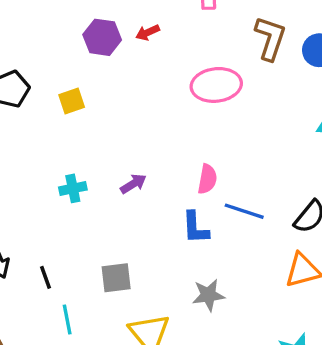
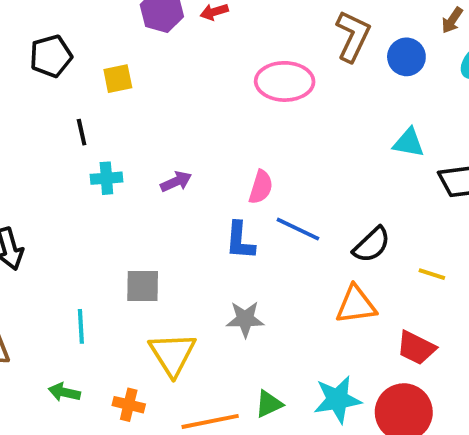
black line: (45, 277) -> (82, 132), moved

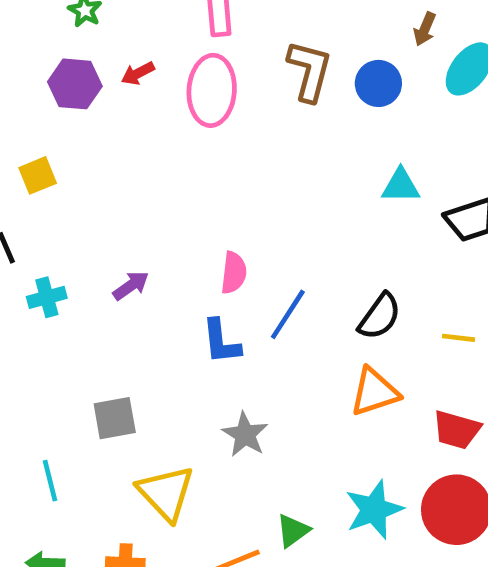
pink ellipse: (285, 81) -> (212, 90), moved, turned -76
blue line: (298, 229) -> (288, 314), turned -72
gray star: (245, 319) -> (245, 434), turned -30

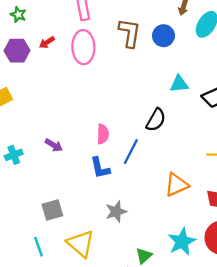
purple arrow: (131, 286) -> (54, 145), turned 72
black semicircle: (380, 316) -> (156, 120), moved
gray star: (245, 434) -> (116, 212), turned 30
cyan line: (50, 481) -> (39, 247), moved

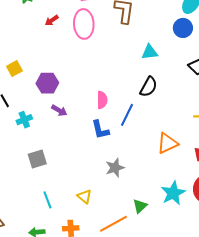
blue circle: (163, 36) -> (183, 28), moved
purple hexagon: (17, 51) -> (47, 83), moved
cyan triangle: (179, 84) -> (150, 52), moved
gray square: (52, 210) -> (37, 159), moved
yellow triangle: (81, 244) -> (84, 196), size x0.6

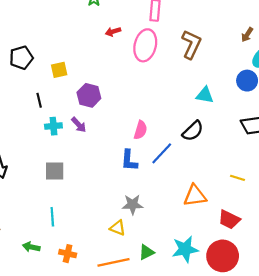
purple arrow: (59, 110) -> (79, 125), moved
yellow triangle: (84, 196) -> (118, 228), moved, turned -35

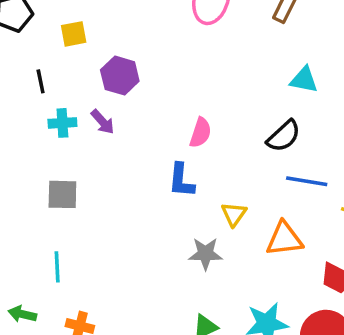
blue line: (162, 153) -> (307, 181), moved, turned 55
gray star: (133, 205) -> (205, 254), moved
yellow triangle: (118, 228) -> (234, 214), moved, turned 42

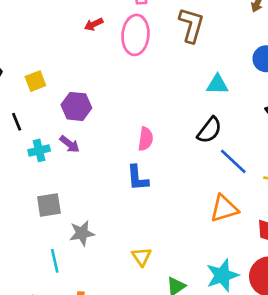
blue line: (307, 181) -> (233, 161), turned 44
yellow triangle: (234, 214) -> (141, 257), moved
gray star: (205, 254) -> (82, 233), moved

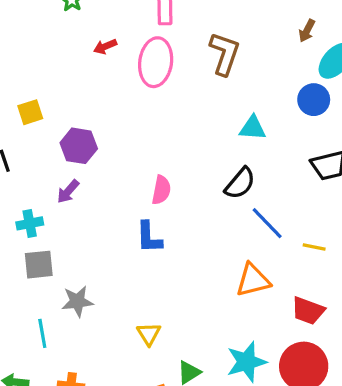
purple arrow: (70, 144) -> (68, 191), turned 90
cyan cross: (39, 150) -> (30, 223), moved

